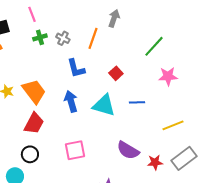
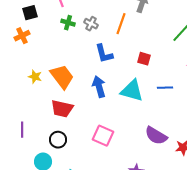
green cross: (40, 37) -> (68, 23), turned 32
red square: (116, 73) -> (144, 59), turned -32
red trapezoid: (34, 123) -> (62, 109), turned 75
pink square: (75, 150) -> (103, 136), turned 35

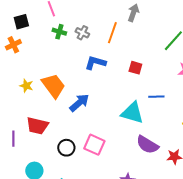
blue L-shape: (104, 54) -> (95, 63), turned 120
blue arrow: (99, 87) -> (79, 103), moved, turned 65
cyan triangle: (132, 91) -> (132, 113), moved
red trapezoid: (62, 109) -> (37, 126), moved
black circle: (58, 140) -> (66, 148), moved

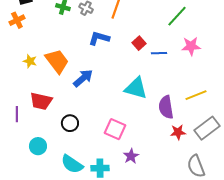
red square: (135, 68) -> (139, 43), turned 32
blue line: (156, 97) -> (159, 53), moved
pink square: (94, 145) -> (115, 129), moved
purple semicircle: (147, 145) -> (166, 107), moved, turned 50

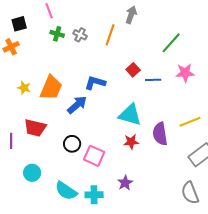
blue L-shape: (99, 38) -> (95, 83), moved
orange trapezoid: (57, 61) -> (51, 88), turned 60
black circle: (70, 123) -> (72, 144), moved
pink square: (115, 129) -> (94, 156), moved
red star: (178, 132) -> (131, 142), moved

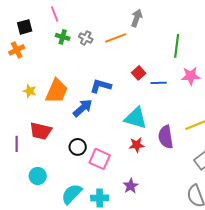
orange line: (110, 35) -> (116, 38), turned 50
green line: (171, 43) -> (177, 46), turned -35
cyan semicircle: (66, 191) -> (72, 194), turned 100

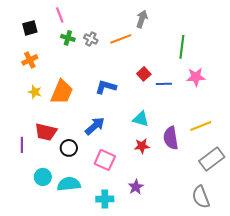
orange cross: (17, 50) -> (30, 60), moved
blue arrow: (83, 108) -> (95, 126), moved
cyan triangle: (136, 118) -> (141, 119), size x0.7
black circle: (78, 147) -> (69, 148), moved
cyan semicircle: (72, 194) -> (69, 184), moved, turned 40

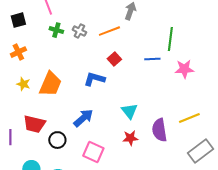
red square: (144, 74) -> (114, 59), moved
blue line: (164, 84) -> (152, 59), moved
cyan triangle: (141, 119) -> (129, 111), turned 36

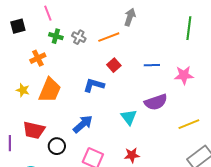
green line: (170, 39) -> (189, 28), moved
orange cross: (18, 52) -> (38, 58), moved
purple semicircle: (159, 130) -> (156, 102), moved, turned -100
red star: (130, 138) -> (132, 155), moved

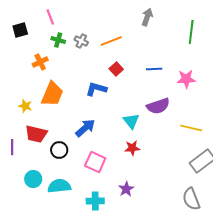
gray arrow: (130, 17) -> (147, 17), moved
yellow star: (23, 90) -> (25, 106), moved
yellow line: (189, 124) -> (191, 128), turned 35
red star: (132, 155) -> (132, 148), moved

